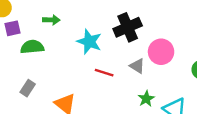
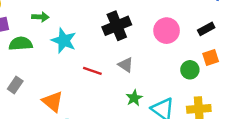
cyan star: (89, 42) -> (64, 41), moved
pink circle: (161, 52) -> (167, 31), moved

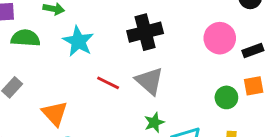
pink circle: (167, 31) -> (220, 38), moved
gray triangle: (126, 65) -> (149, 81), size x1.5

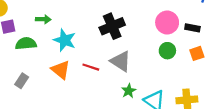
black rectangle: (253, 50) -> (192, 28), turned 40
green circle: (226, 97) -> (167, 51), moved
orange triangle: (55, 113) -> (61, 70), moved

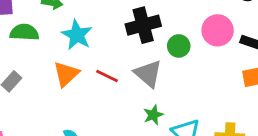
green circle: (167, 51) -> (179, 46), moved
orange triangle: (61, 70) -> (66, 74), turned 30

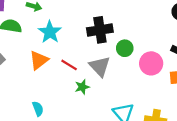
pink circle: (218, 30) -> (151, 63), moved
green star: (153, 115) -> (82, 87), moved

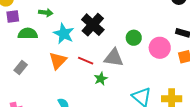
black cross: (100, 30) -> (93, 25), moved, turned -30
gray triangle: (100, 66) -> (114, 58), turned -30

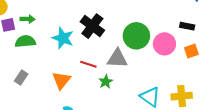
green arrow: (46, 13) -> (28, 19), moved
green circle: (134, 38) -> (136, 36), size x1.6
orange triangle: (58, 61) -> (61, 80), moved

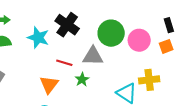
black rectangle: (187, 26) -> (169, 25), moved, turned 64
orange triangle: (61, 80) -> (49, 84), moved
yellow cross: (182, 96) -> (149, 80), moved

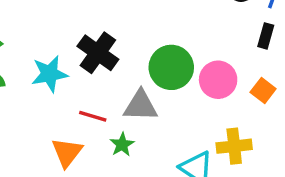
black rectangle: (169, 25) -> (266, 36), moved, turned 32
cyan star: (38, 38) -> (50, 74), turned -30
orange square: (166, 46) -> (263, 91), turned -32

